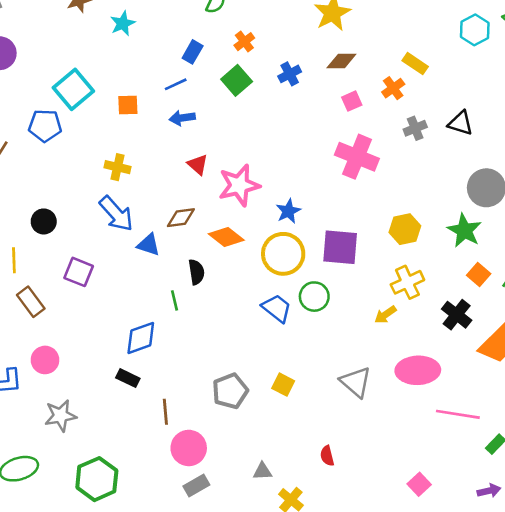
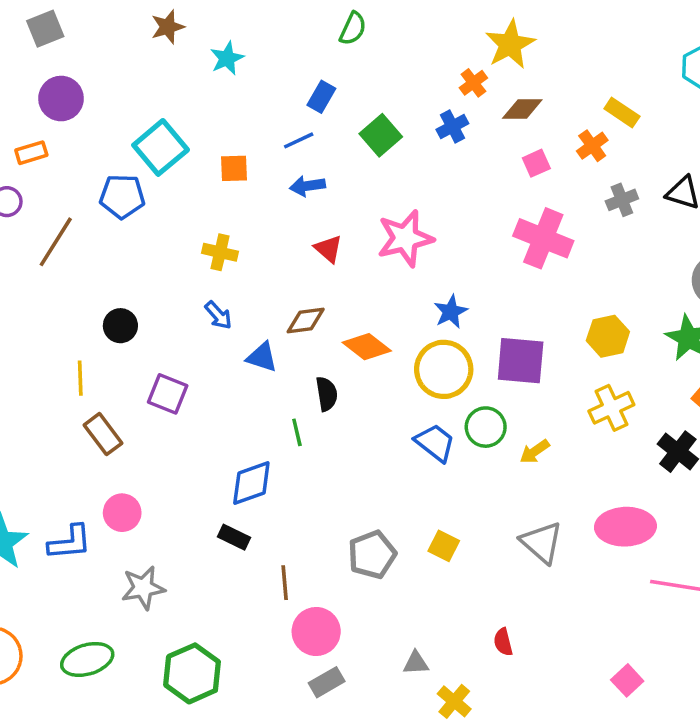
orange cross: (244, 42) -> (473, 83), moved
pink star: (239, 185) -> (405, 238), moved
blue arrow: (116, 214) -> (218, 315), size x0.6
yellow arrow: (385, 315) -> (535, 452), moved

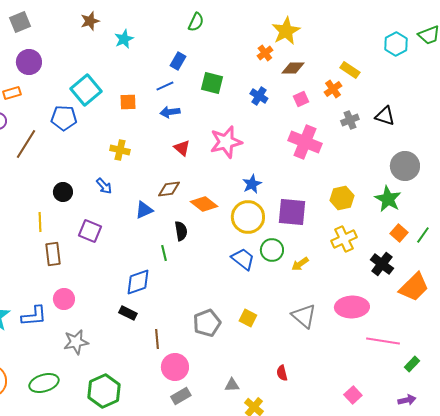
blue cross: (452, 126) -> (259, 96), moved, turned -30
green square: (381, 135) -> (212, 83), turned -35
blue arrow: (218, 315) -> (104, 186), moved
blue triangle: (262, 357) -> (144, 210), turned -42
brown rectangle: (103, 434) -> (53, 254), turned 30

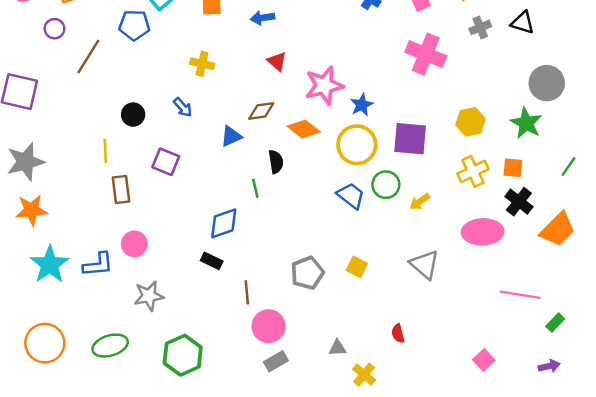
pink star: (226, 142) -> (324, 86), moved
orange square: (399, 233) -> (513, 168), moved, turned -36
pink ellipse: (352, 307) -> (483, 232), moved

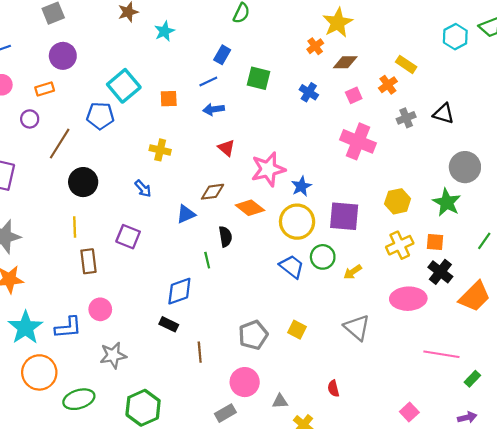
black circle: (133, 115) -> (83, 182), moved, size x1.4
pink circle: (269, 326) -> (245, 382), moved
orange circle: (45, 343) -> (39, 372), moved

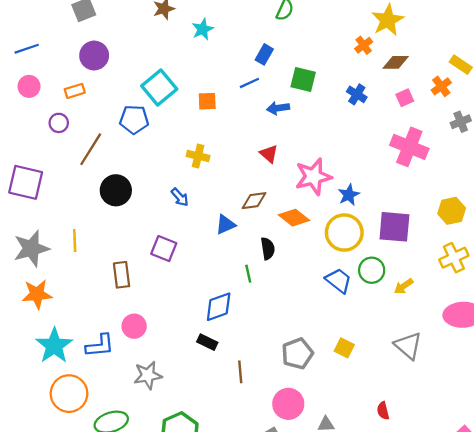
blue arrow: (214, 109) -> (278, 108), moved
yellow line: (75, 227) -> (75, 241), moved

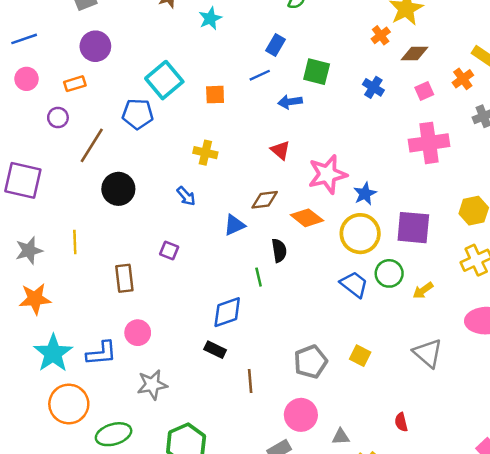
pink cross: (409, 147) -> (429, 143), turned -30
gray star: (31, 249) -> (29, 250), size x0.7
purple square: (164, 249) -> (169, 250), size x0.7

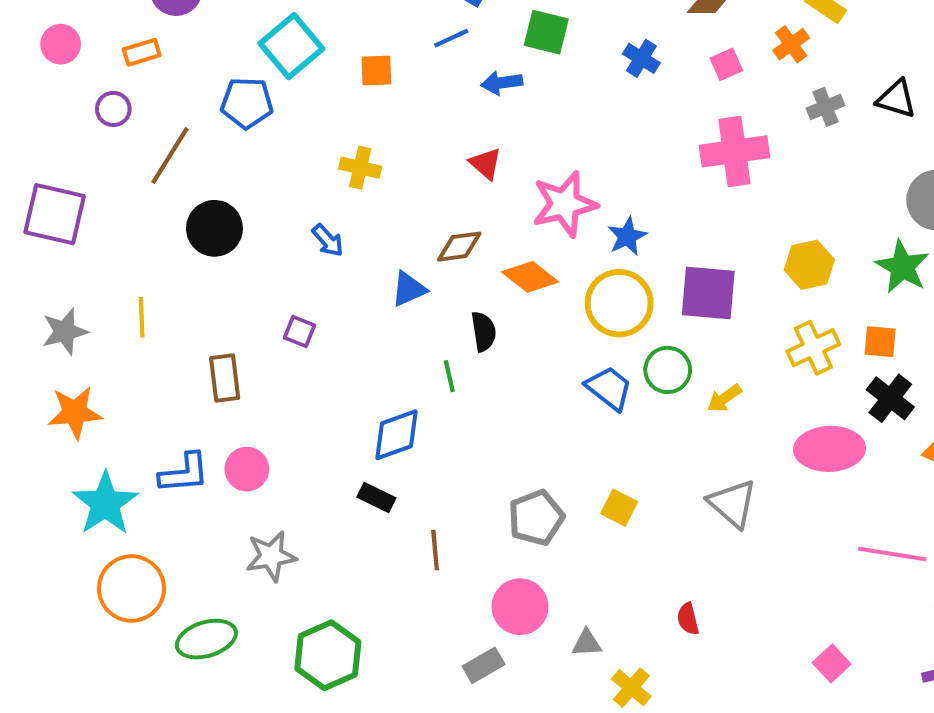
blue L-shape: (101, 353) -> (184, 473), moved

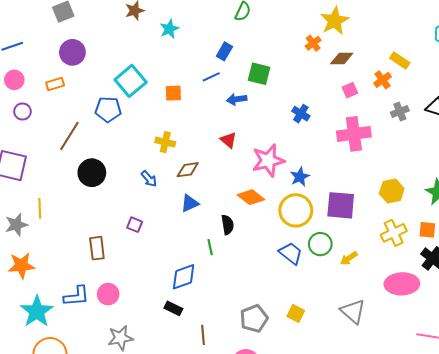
blue cross: (641, 58) -> (301, 114), moved
purple circle: (113, 109) -> (22, 112), moved
brown diamond: (459, 247) -> (188, 170), moved
yellow line: (142, 317) -> (40, 208), moved

